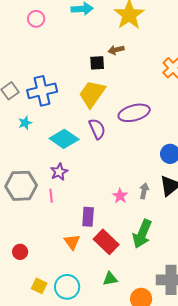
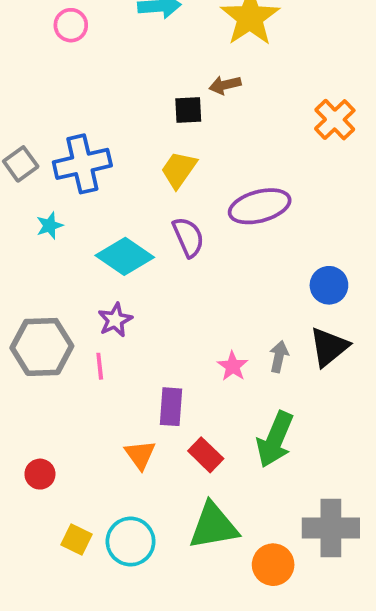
yellow trapezoid: (92, 94) -> (179, 170), size x0.7
red rectangle: (106, 242) -> (206, 455), size x0.7
green triangle: (110, 279) -> (213, 526), size x1.8

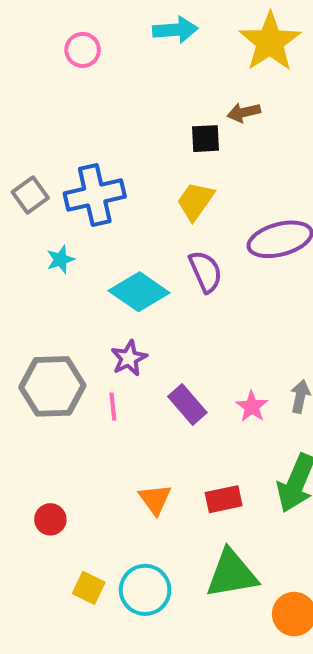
purple rectangle: (171, 407) -> (187, 405), moved, turned -45
red rectangle: (206, 455) -> (224, 499), turned -56

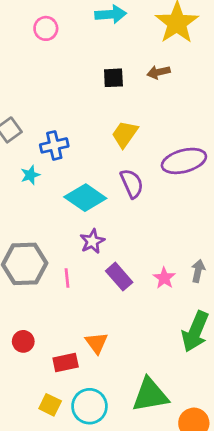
black square: (205, 139) -> (113, 78), moved
blue cross: (95, 195) -> (54, 145), moved, size x0.7
purple star: (129, 358) -> (92, 241), moved
red rectangle: (224, 499) -> (66, 363), moved
red circle: (50, 519) -> (23, 341), moved

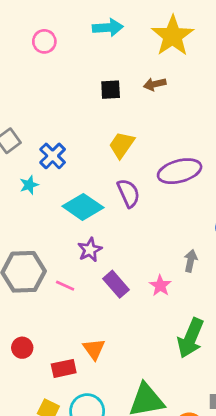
blue cross: (54, 145) -> (53, 156), turned -32
gray arrow: (198, 271) -> (191, 261), moved
pink line: (67, 278) -> (65, 286), turned -60

